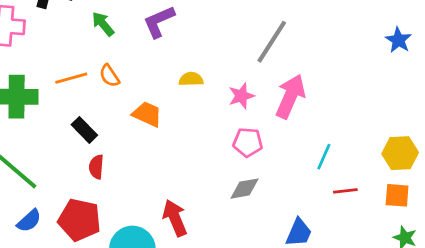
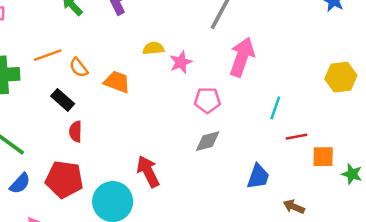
orange semicircle: (109, 76) -> (79, 68), moved
pink star: (241, 96) -> (181, 62), moved
yellow hexagon: (400, 153) -> (341, 77), moved
orange square: (397, 195) -> (323, 157), moved

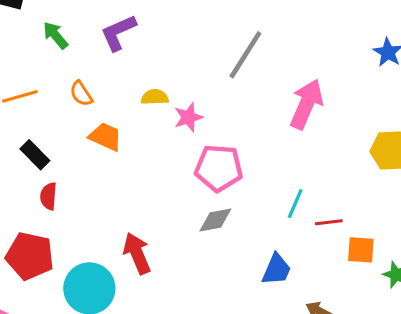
pink arrow: (242, 57) -> (306, 104), moved
orange semicircle: (79, 68) -> (81, 94), moved
pink pentagon: (207, 100) -> (219, 168), size x1.4
cyan line: (275, 108) -> (295, 204), moved

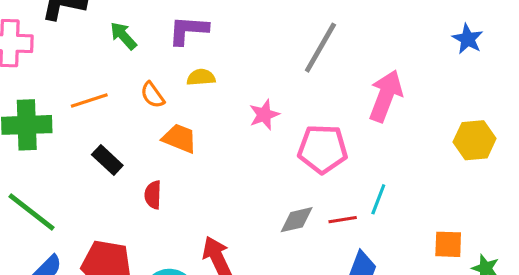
purple L-shape: (118, 33) -> (188, 30), turned 30
yellow semicircle: (155, 97) -> (201, 77), moved
pink pentagon: (219, 168) -> (323, 149), moved
red semicircle: (48, 196) -> (153, 195), moved
red line: (329, 222) -> (343, 220), moved

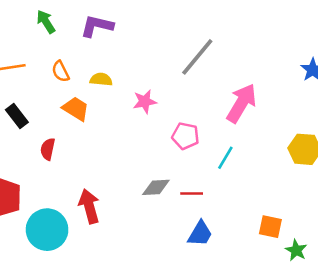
yellow semicircle: (201, 77) -> (101, 79), moved
pink pentagon: (323, 149) -> (185, 136), size x0.7
cyan line: (378, 199) -> (225, 158), moved

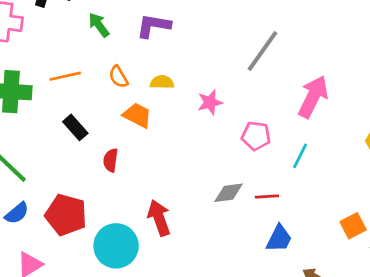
orange square: (270, 227) -> (353, 226), turned -35

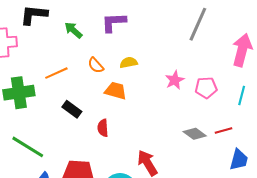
pink star: (210, 102) -> (175, 80), moved
gray diamond: (229, 193) -> (195, 134), turned 55

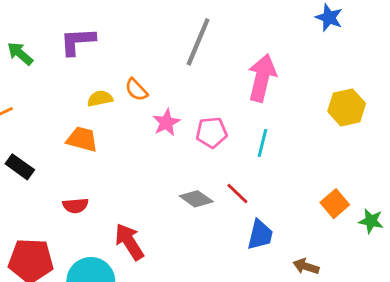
orange semicircle: (96, 65) -> (136, 90), moved
red semicircle: (103, 128) -> (75, 206), moved, turned -90
red line: (223, 131) -> (237, 194), turned 60

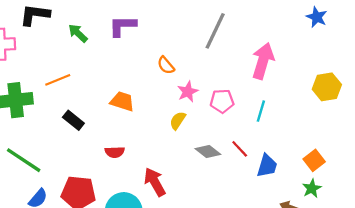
yellow semicircle: (100, 99) -> (178, 121), moved, turned -48
green star: (371, 221) -> (312, 188), moved, turned 30
blue trapezoid: (260, 235) -> (267, 166), moved

